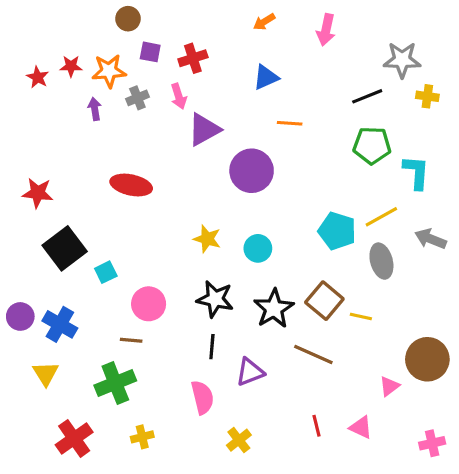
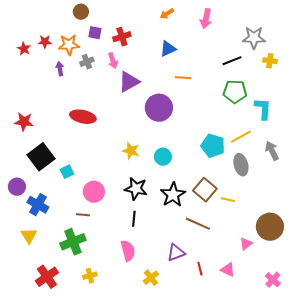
gray arrow: (431, 239) -> (272, 151), turned 42
purple circle: (20, 316) -> (17, 187), moved
purple triangle: (250, 372) -> (176, 253), moved
pink cross: (432, 443) -> (273, 280), turned -35

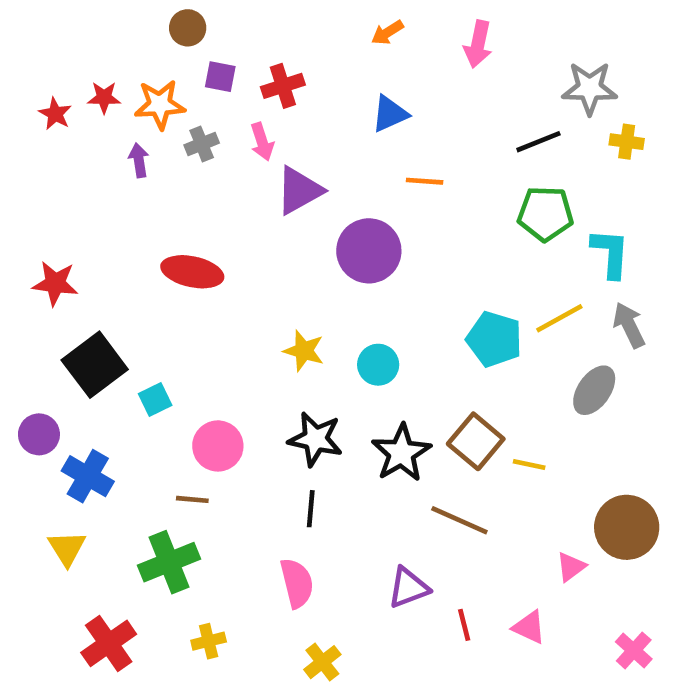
gray arrow: (272, 151) -> (629, 325), moved
gray ellipse: (241, 165) -> (594, 390), moved, turned 50
yellow cross: (151, 278) -> (322, 662), moved

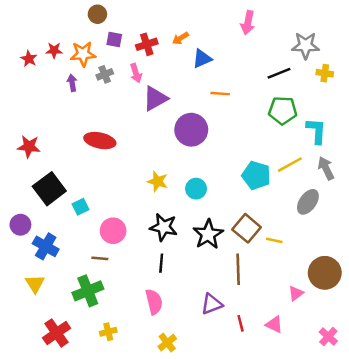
orange arrow: (387, 32) -> (180, 38), moved
brown line: (459, 520) -> (238, 269), turned 64

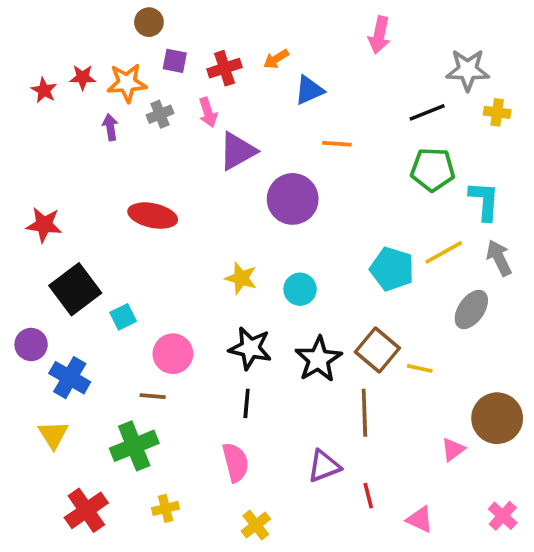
pink triangle: (274, 325) -> (420, 520), moved

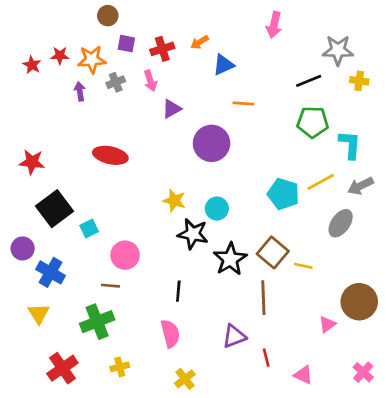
purple triangle: (237, 151) -> (172, 109), size x0.7
gray arrow: (499, 258) -> (361, 186), turned -90
black star: (250, 348) -> (193, 234), moved

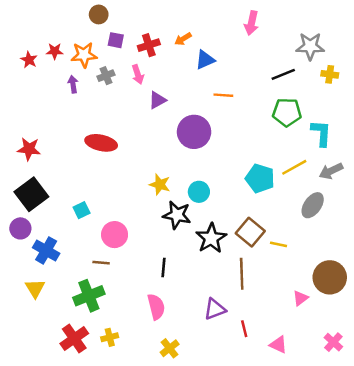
black square: (55, 209) -> (31, 194), moved
red cross: (62, 368) -> (74, 339), moved

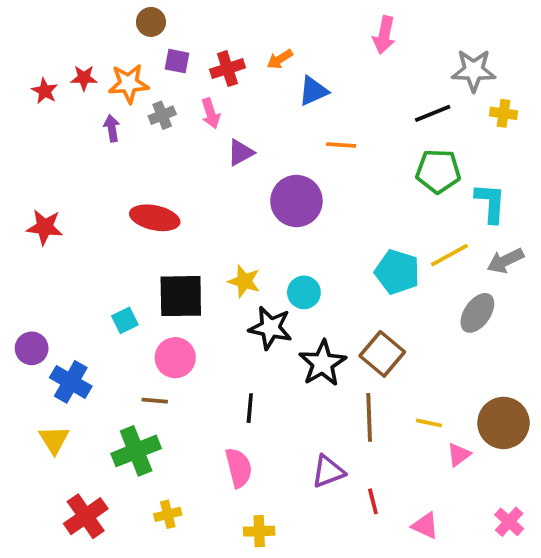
black square: (31, 194) -> (181, 296), moved, turned 36
yellow line: (278, 244) -> (429, 423), moved
red cross: (74, 339) -> (86, 516), moved
yellow cross: (170, 348) -> (259, 531), turned 36

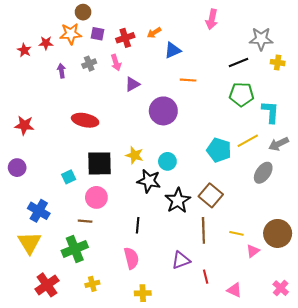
orange star: (129, 83) -> (71, 34), moved
purple circle: (32, 348) -> (17, 168), moved
yellow triangle: (54, 440) -> (29, 243), size x1.4

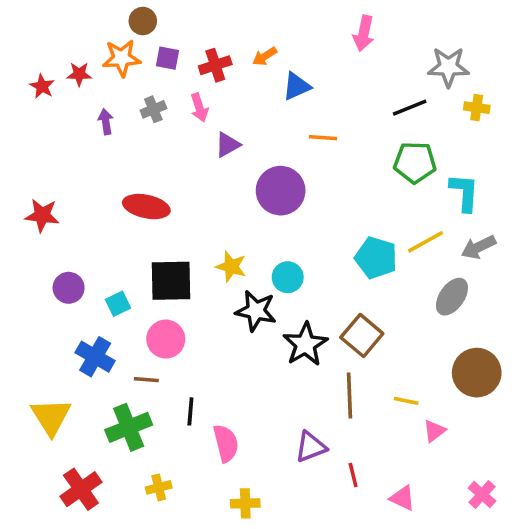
purple circle: (17, 168) -> (69, 288), moved
blue cross: (39, 211) -> (95, 357), moved
black line: (138, 225) -> (190, 411), moved
brown circle: (278, 233) -> (477, 373), moved

